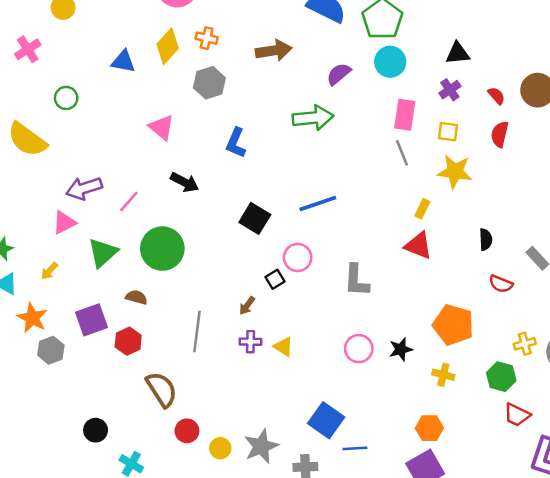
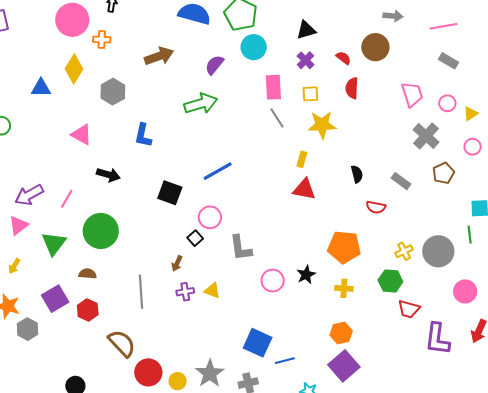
orange cross: (207, 38) -> (102, 40), moved
gray L-shape: (356, 280) -> (241, 248), moved
red circle: (187, 431) -> (148, 372), size x1.4

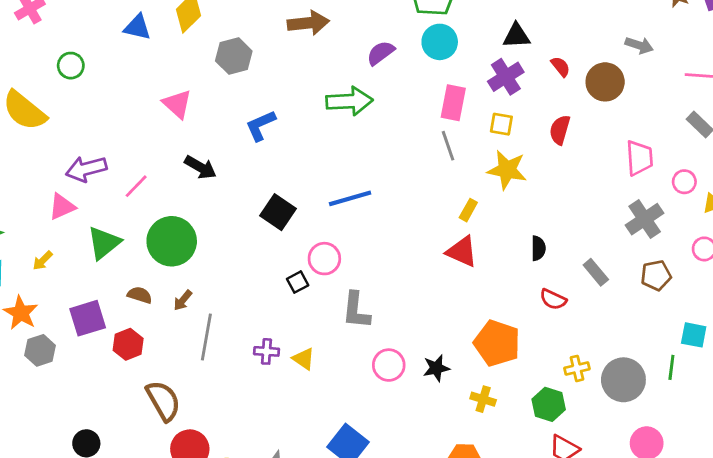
red semicircle: (343, 58) -> (561, 67), moved
purple cross: (305, 60) -> (506, 77), size x1.4
blue L-shape: (143, 135) -> (260, 125), turned 40
brown arrow: (177, 263) -> (183, 300), moved

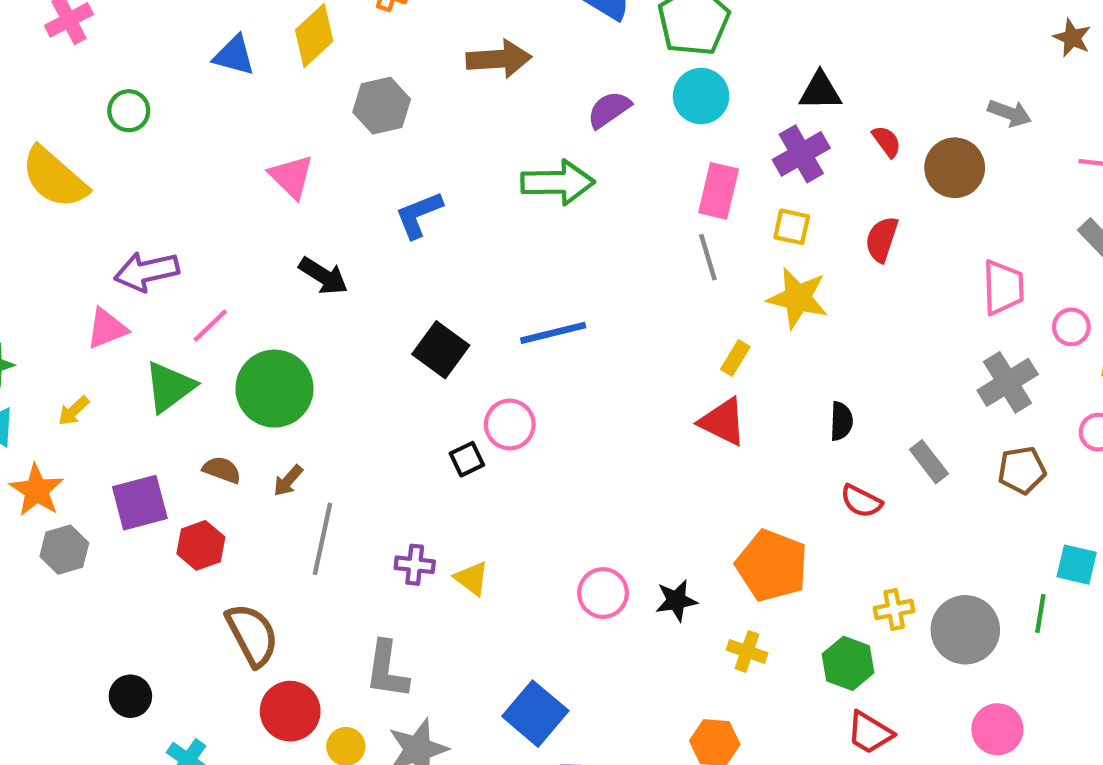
pink line: (136, 186) -> (210, 326), moved
gray L-shape: (356, 310) -> (387, 670), moved

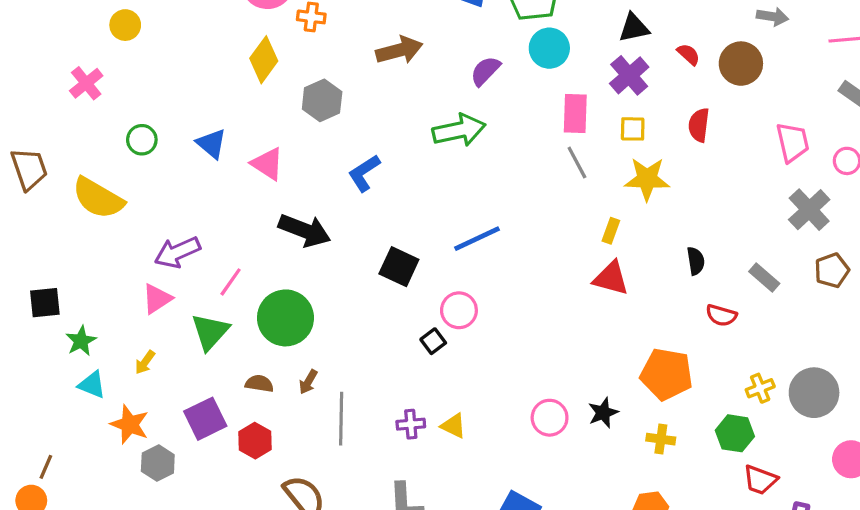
blue triangle: (234, 55) -> (211, 144), moved, turned 36
black arrow: (323, 276) -> (305, 230), size x1.4

